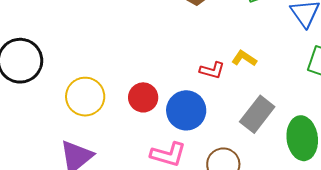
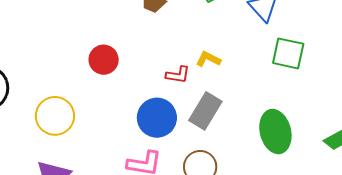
red circle: (143, 97) -> (104, 60), moved
gray rectangle: (257, 114) -> (205, 111), moved

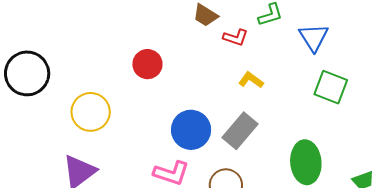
red L-shape: (178, 75) -> (236, 37), moved

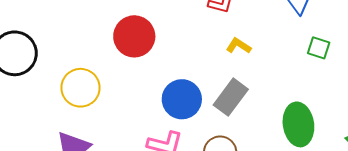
red circle: (147, 64) -> (134, 36), size x1.4
green square: (331, 87) -> (319, 48), size x0.7

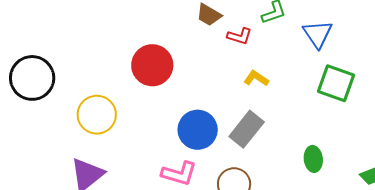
green square: (319, 48) -> (336, 83), size x1.6
green ellipse: (298, 124) -> (313, 159), size x0.6

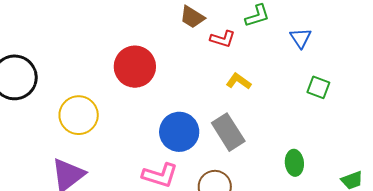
blue triangle: (318, 34) -> (301, 38), size x0.7
green square: (336, 83) -> (318, 87), size x0.6
gray rectangle: (247, 129) -> (228, 132), turned -72

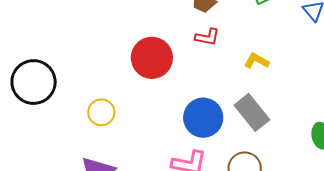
red L-shape: (223, 39) -> (207, 37), moved
yellow circle: (79, 115) -> (101, 112), size x0.7

